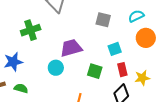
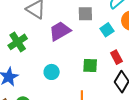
purple trapezoid: (71, 48) -> (60, 31), moved
cyan square: (115, 49) -> (107, 30), moved

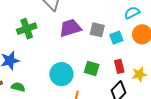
gray square: (85, 14) -> (97, 30), moved
cyan circle: (52, 72) -> (61, 74), moved, size x1.5

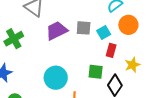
red rectangle: (119, 66) -> (111, 50), moved, turned 40
green square: (92, 68) -> (96, 72), moved

